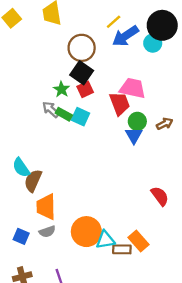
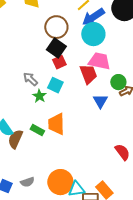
cyan circle: (153, 43) -> (93, 34), moved, size x1.5
green star: (61, 89) -> (39, 96), moved
green rectangle: (64, 114) -> (37, 130), moved
green circle: (137, 121) -> (118, 82), moved
orange trapezoid: (46, 207) -> (56, 124), moved

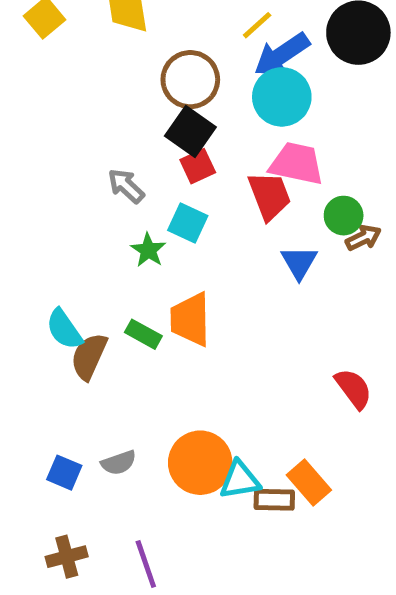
gray arrow: (30, 79) -> (126, 186), moved

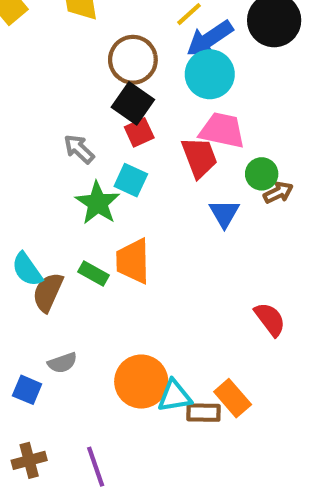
green star: (148, 250) -> (98, 203), size x1.5
gray semicircle: (119, 463) -> (62, 363), moved

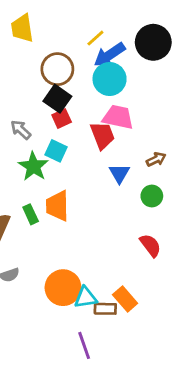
green circle: (262, 174) -> (152, 196), moved
green rectangle: (93, 274) -> (31, 214), turned 36
purple line: (96, 467) -> (84, 345), moved

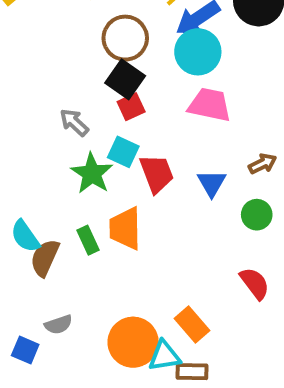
red trapezoid: (102, 135) -> (157, 173), moved
orange rectangle: (125, 299) -> (192, 325), moved

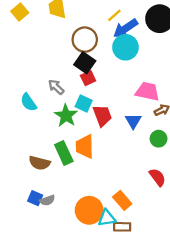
pink trapezoid: (210, 105) -> (147, 91), moved
cyan semicircle: (25, 236) -> (29, 102), moved
green rectangle: (88, 240) -> (64, 153), size x1.5
brown semicircle: (45, 258) -> (40, 163), turned -100
blue square: (25, 350) -> (35, 198), moved

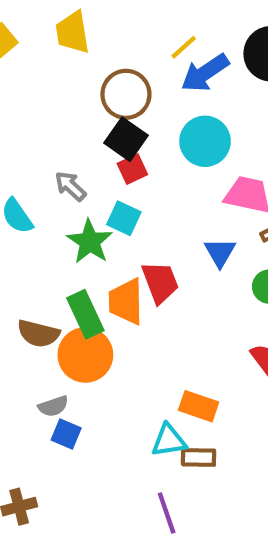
cyan circle: (125, 47) -> (205, 141), moved
red trapezoid: (102, 116) -> (160, 282), moved
blue square: (35, 198) -> (66, 434), moved
orange rectangle: (122, 200) -> (199, 406), turned -30
orange circle: (89, 210) -> (85, 355), moved

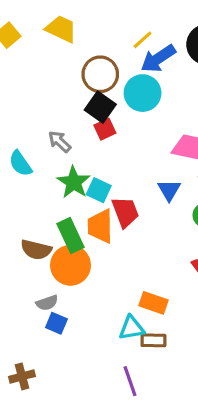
yellow trapezoid: (73, 32) -> (61, 29), turned 124
cyan circle: (205, 141) -> (143, 93), moved
cyan square: (124, 218) -> (99, 190), moved

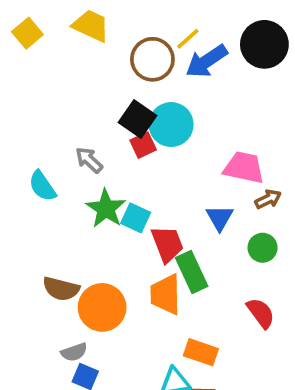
brown circle: (100, 74) -> (152, 59), moved
cyan circle: (143, 93) -> (171, 125), moved
orange trapezoid: (100, 226) -> (166, 294), moved
green rectangle: (71, 236) -> (192, 272), moved

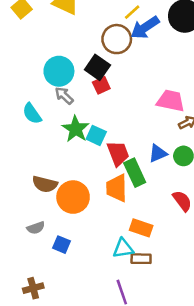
brown circle: (152, 59) -> (117, 39), moved
cyan circle: (171, 125) -> (59, 71), moved
blue triangle: (220, 218) -> (158, 153), moved, turned 36
gray semicircle: (74, 352) -> (36, 228), moved

